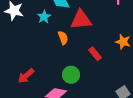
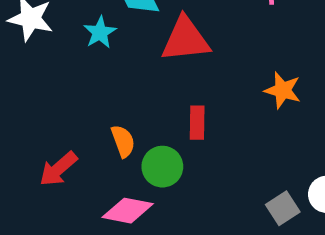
orange semicircle: (63, 38) -> (123, 141), moved
red rectangle: (95, 54) -> (197, 123), moved, turned 40

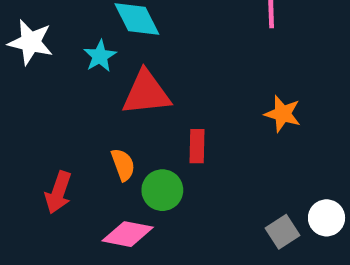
red triangle: (185, 39) -> (146, 93), moved
red arrow: (58, 169) -> (58, 192), turned -30

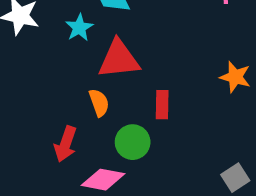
orange semicircle: (123, 165) -> (99, 103), moved
red arrow: (58, 192) -> (65, 144), moved

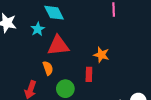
orange star: (235, 77) -> (101, 55), moved
red rectangle: (162, 105) -> (89, 74), moved

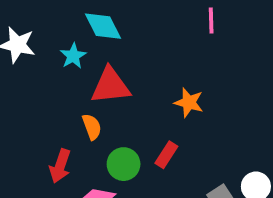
red rectangle: (89, 74) -> (166, 155), moved, turned 32

